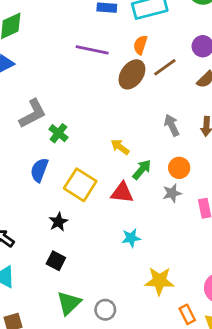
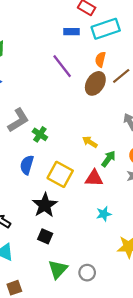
purple line: (92, 50) -> (62, 66), turned 45
black star: (58, 222) -> (45, 205), size x1.6

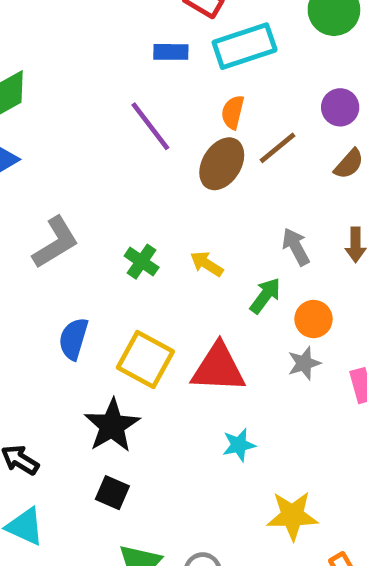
green cross: (40, 134) -> (142, 262), moved
yellow arrow: (90, 142) -> (207, 264), moved
green arrow: (108, 159) -> (265, 296), moved
red triangle: (94, 178) -> (218, 368), size x1.4

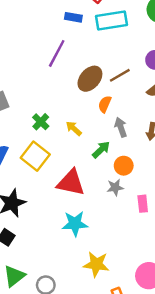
orange semicircle: (233, 112) -> (105, 104), moved
purple line: (150, 126) -> (57, 53), turned 56
yellow square: (145, 359) -> (35, 156), moved
cyan star: (239, 445) -> (75, 224), size x1.5

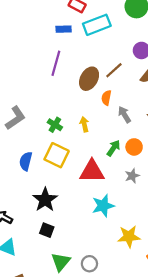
yellow arrow: (74, 128) -> (84, 124), turned 48
green arrow: (101, 150) -> (113, 148), moved
gray star: (115, 187) -> (132, 176), moved

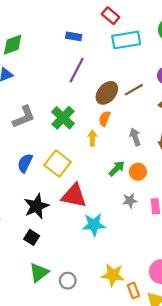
blue rectangle: (64, 29) -> (74, 36), moved
orange semicircle: (106, 98) -> (105, 119), moved
green cross: (55, 125) -> (63, 118), moved, size x1.5
red triangle: (92, 171) -> (74, 196), moved
yellow star: (129, 237) -> (113, 275), moved

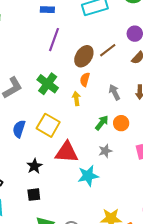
gray star: (130, 201) -> (105, 151), moved
black star: (36, 206) -> (34, 166), size x0.7
black square: (32, 237) -> (34, 195), turned -32

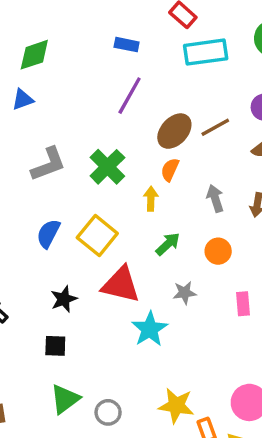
green arrow: (102, 123) -> (168, 244), moved
cyan star: (88, 176) -> (150, 329), turned -30

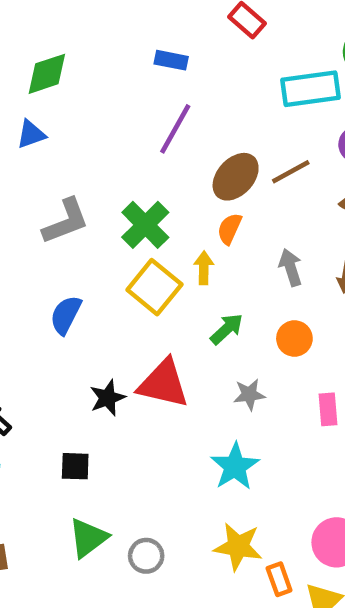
cyan rectangle: (206, 52) -> (311, 89), moved
yellow square: (97, 235) -> (154, 287), moved
black star: (64, 299) -> (108, 398), moved
cyan star: (150, 329) -> (235, 466), moved

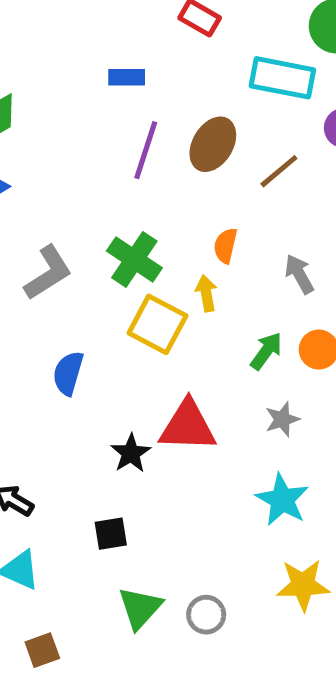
cyan rectangle: (311, 89) -> (282, 78), turned 30
brown ellipse: (236, 177) -> (213, 144), moved
green arrow: (227, 329) -> (266, 351), moved

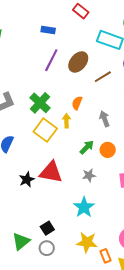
black square: (111, 534) -> (47, 228), moved, turned -32

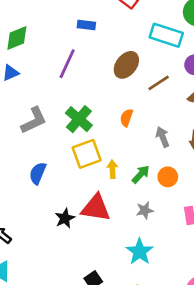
purple line: (51, 60) -> (67, 64), moved
yellow arrow: (66, 121) -> (112, 169), moved
yellow square: (45, 130) -> (87, 154), turned 35

